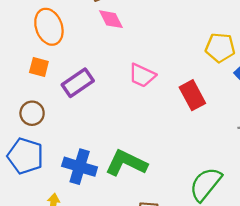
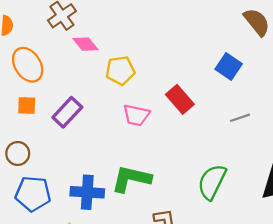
yellow pentagon: (220, 48) -> (120, 70), moved
pink trapezoid: (142, 75) -> (136, 115), moved
brown circle: (32, 113) -> (18, 154), moved

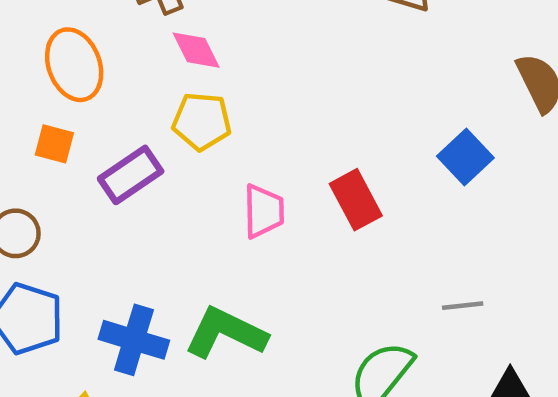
yellow pentagon: (120, 70) -> (202, 121), moved
pink trapezoid: (136, 115) -> (264, 211), turned -116
gray line: (240, 118) -> (463, 306), moved

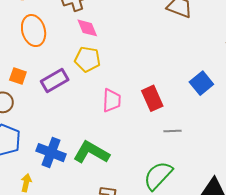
orange square: (54, 144) -> (18, 76), moved
gray line: (463, 306) -> (172, 131), moved

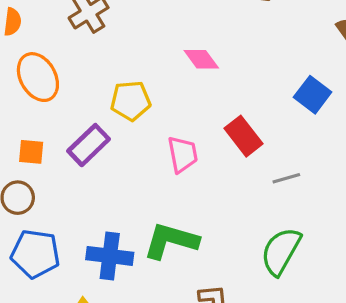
pink diamond: (87, 28) -> (201, 59), moved

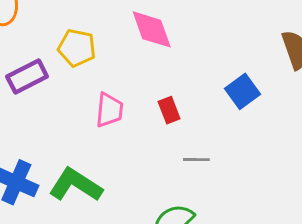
pink diamond: (201, 59) -> (152, 29), size x1.4
red rectangle: (243, 136) -> (169, 110), size x0.7

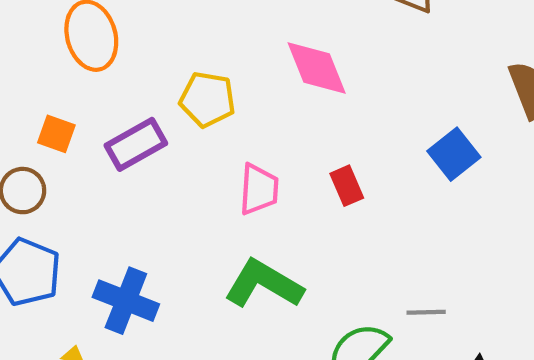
gray line: (196, 160) -> (426, 312), moved
green L-shape: (76, 185) -> (264, 284), moved

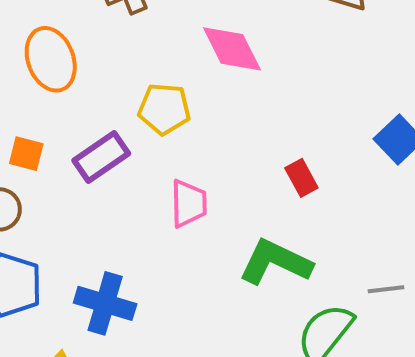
pink diamond: (317, 68) -> (232, 49), moved
pink trapezoid: (259, 189) -> (189, 203), moved
green L-shape: (264, 284) -> (275, 262), moved

